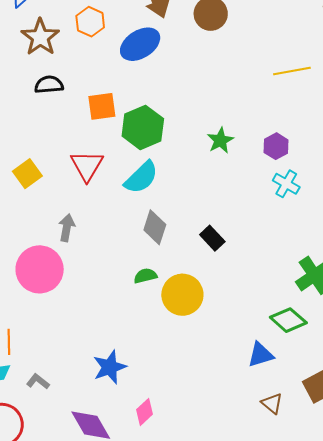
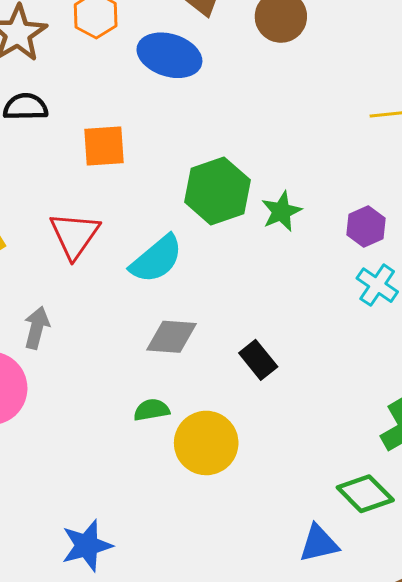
blue ellipse: (140, 44) -> (169, 55), turned 45
green hexagon: (143, 127) -> (217, 191), moved
gray diamond: (155, 227) -> (171, 337), turned 72

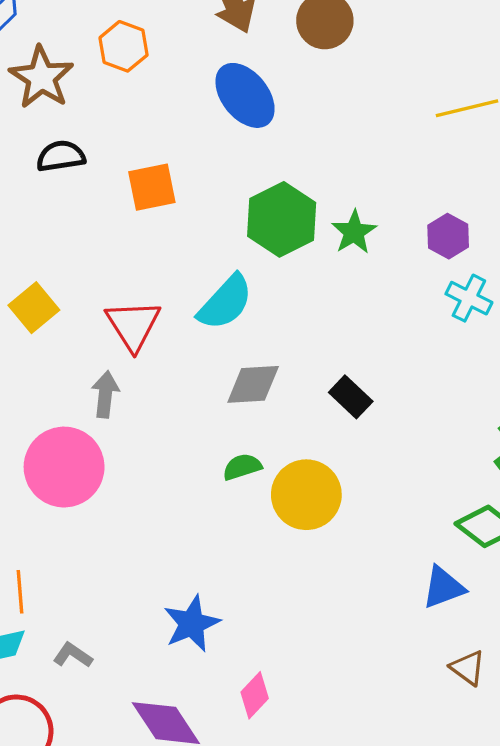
blue ellipse: (169, 55) -> (245, 95), moved, turned 42
red triangle: (74, 235) -> (133, 325), moved

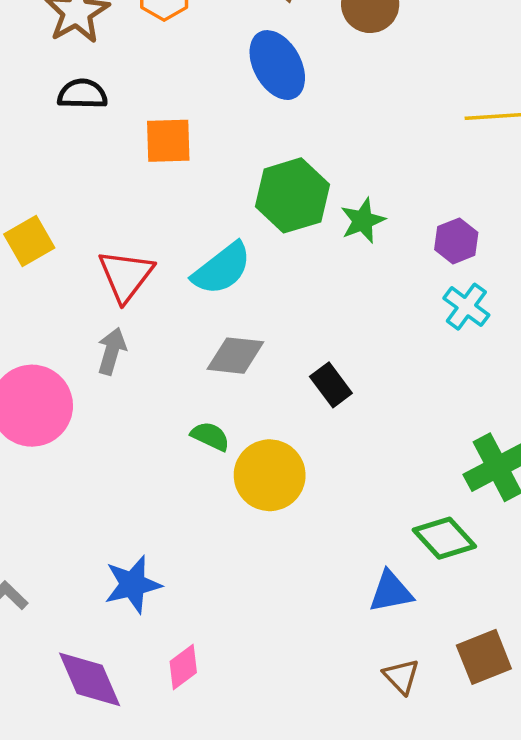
gray arrow: (105, 394) -> (112, 351), moved
green semicircle: (242, 467) -> (210, 436), turned 33

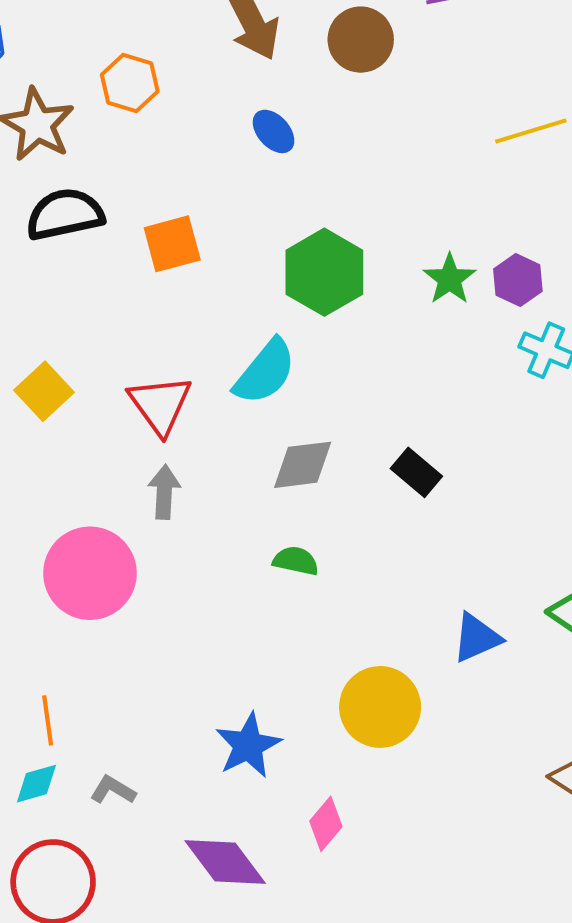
blue ellipse: (277, 65) -> (274, 131), size x0.6
black semicircle: (82, 94) -> (65, 214), size x1.4
green star: (363, 221) -> (450, 279), moved
yellow circle: (270, 475) -> (380, 707), moved
blue triangle: (391, 592) -> (477, 638), moved

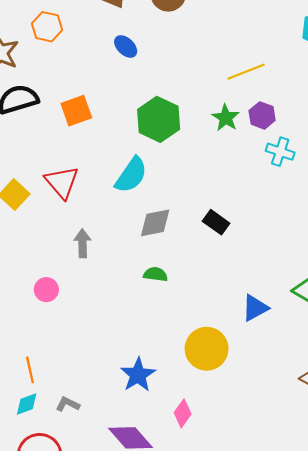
yellow line: (531, 131) -> (246, 72), moved
red triangle: (160, 405) -> (62, 182), moved
pink circle: (90, 573) -> (46, 290), size x0.5

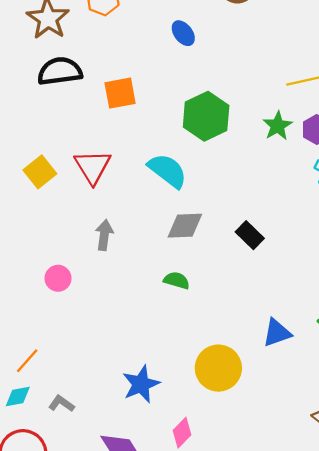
cyan semicircle: (131, 175) -> (168, 171), turned -96
orange line: (30, 370) -> (27, 361), turned 45

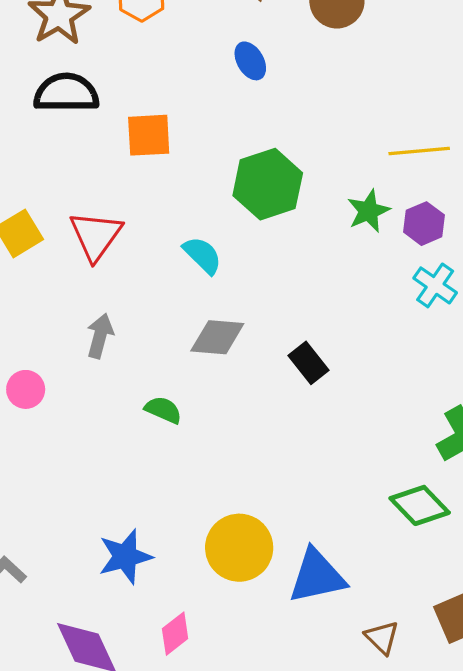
cyan semicircle: (168, 171) -> (202, 255), size x0.7
green semicircle: (177, 280) -> (163, 410), moved
blue triangle: (277, 333) -> (317, 576), moved, size x1.4

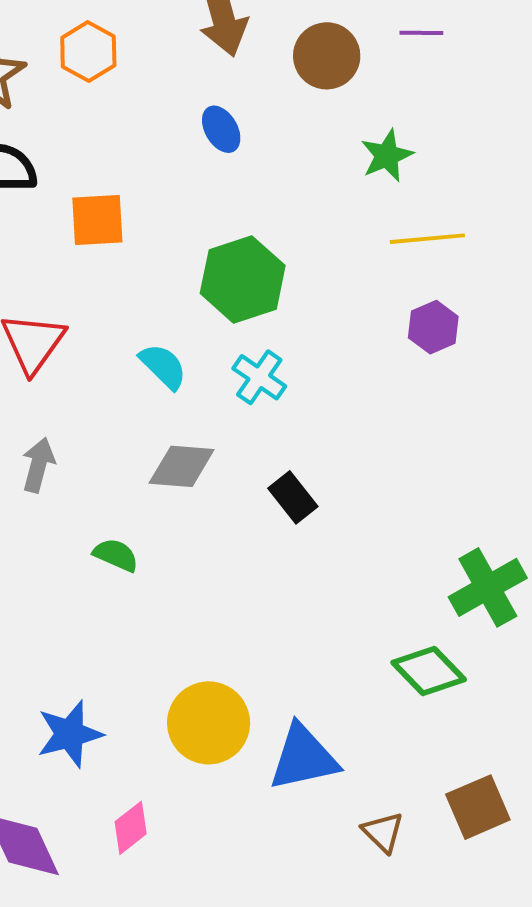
green star: (369, 211) -> (387, 156), moved
cyan cross: (435, 285) -> (259, 377), moved

